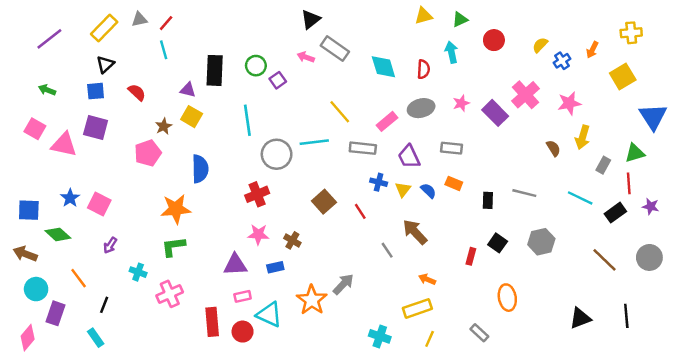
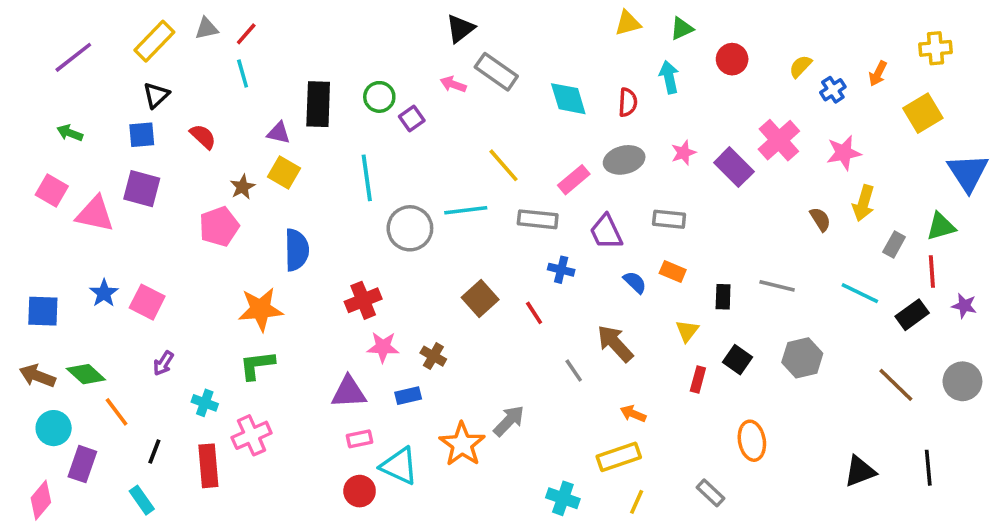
yellow triangle: (403, 189) -> (687, 331), moved
red cross: (257, 194) -> (363, 300), moved
green diamond: (58, 234) -> (86, 374), moved
red rectangle: (212, 322) -> (208, 466), moved

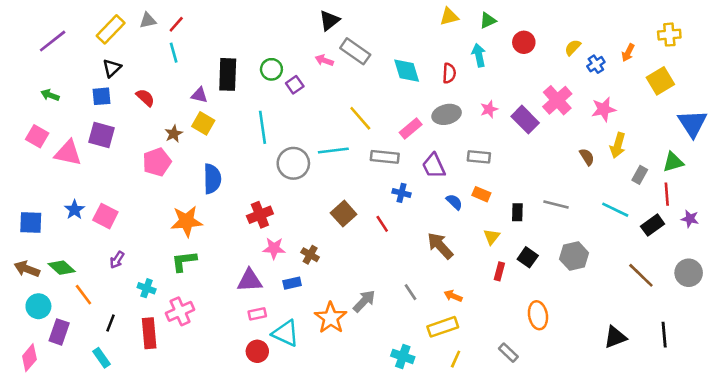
gray line: (574, 370) -> (411, 292), moved

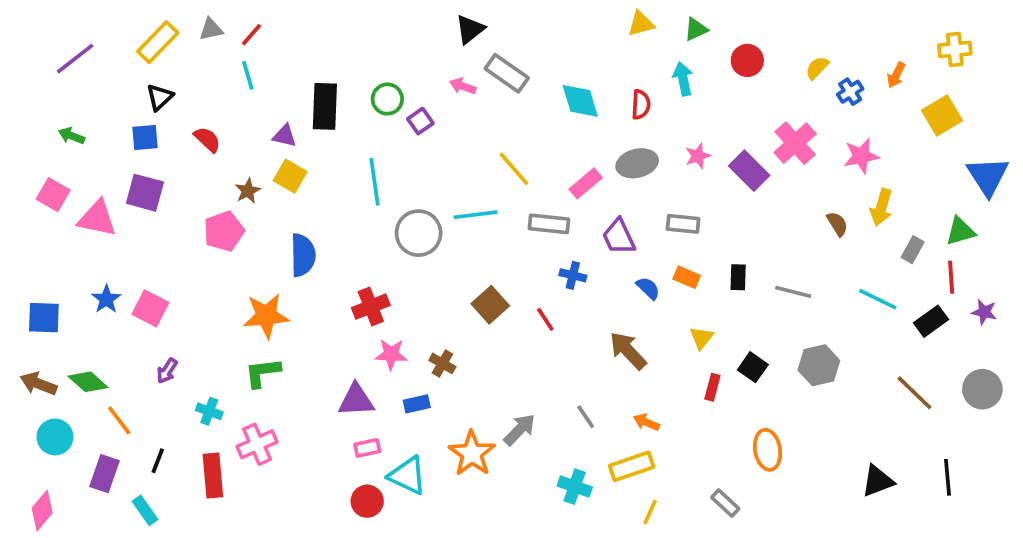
black rectangle: (517, 212) -> (738, 277), moved
purple rectangle: (59, 332) -> (105, 474), moved
cyan cross: (403, 356) -> (575, 487), moved

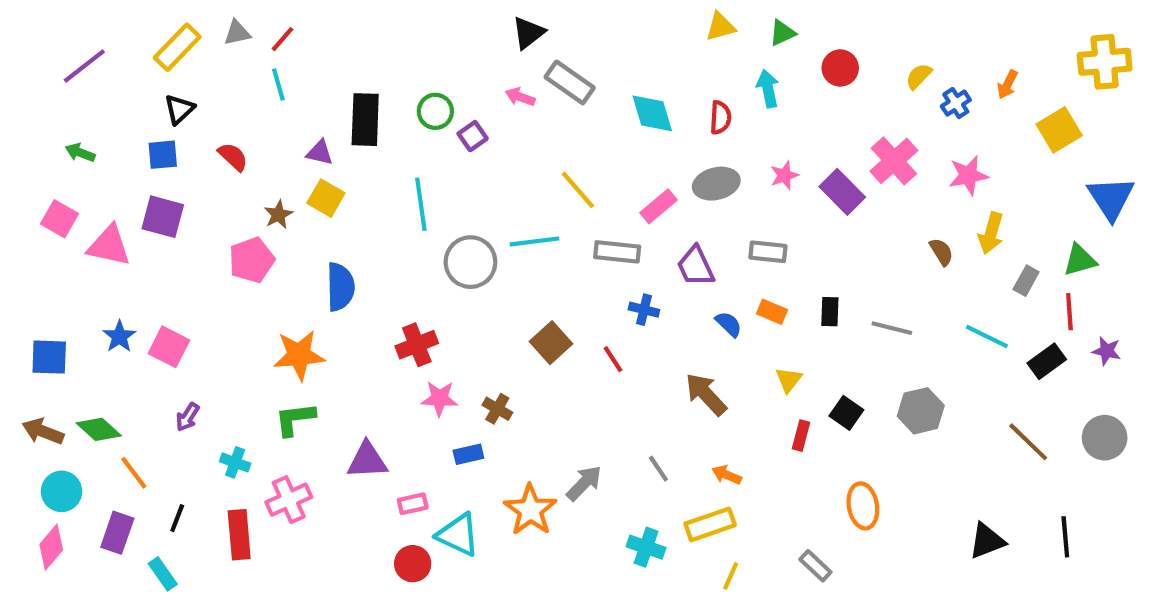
yellow cross: (955, 49) -> (1105, 62), moved, size x1.4
purple triangle: (356, 400) -> (367, 460), moved
pink diamond: (42, 510) -> (51, 547), moved

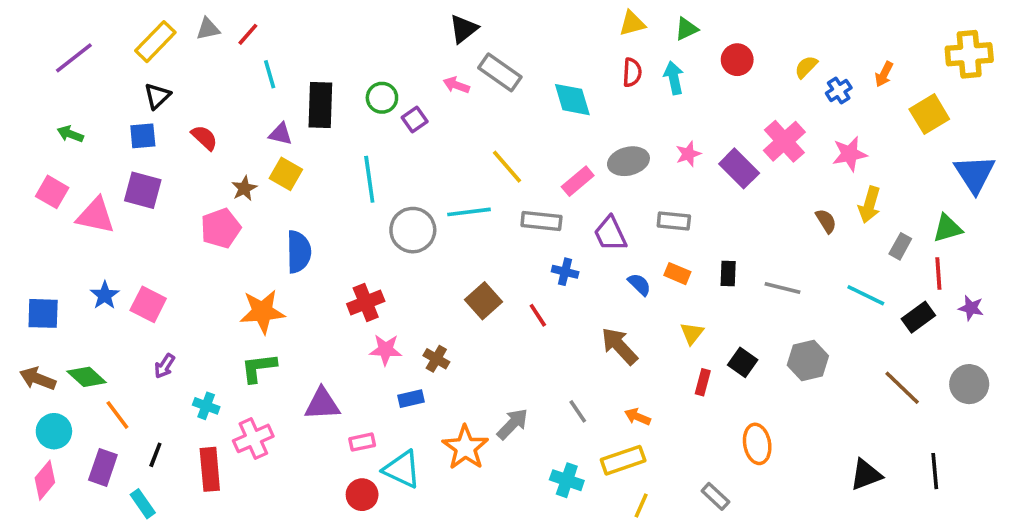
cyan line: (278, 84) -> (270, 74), moved
red semicircle: (720, 118) -> (632, 72), moved

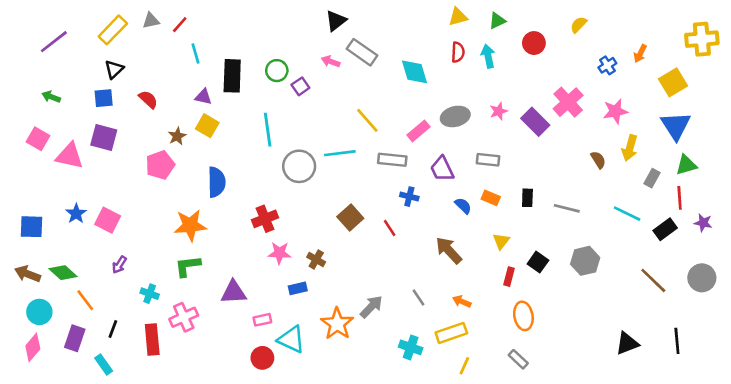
yellow semicircle: (806, 67) -> (579, 25), moved
blue triangle: (975, 174) -> (676, 126), moved
orange ellipse: (757, 444) -> (523, 316), moved

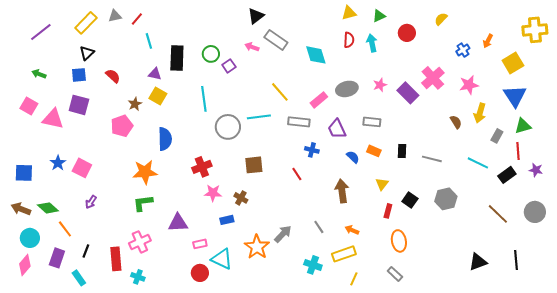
brown square: (350, 218) -> (254, 165), moved, turned 36
brown arrow: (449, 250) -> (342, 191), turned 35
cyan cross: (150, 294) -> (138, 277), moved

